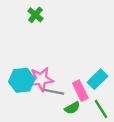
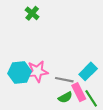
pink rectangle: (80, 91) -> (79, 92), moved
gray line: (54, 92) -> (64, 80), moved

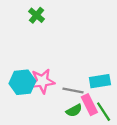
cyan rectangle: (88, 71) -> (100, 81), turned 36

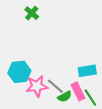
pink star: (42, 81) -> (37, 86), moved
gray line: (73, 91) -> (55, 86), moved, turned 30

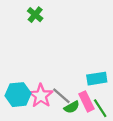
cyan hexagon: (19, 72) -> (18, 95), moved
pink star: (37, 86) -> (41, 96), turned -30

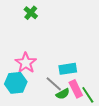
cyan rectangle: (97, 79) -> (68, 69), moved
pink star: (41, 96) -> (26, 63), moved

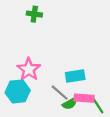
green cross: (31, 13) -> (34, 14), turned -32
pink rectangle: (76, 89) -> (84, 98), turned -60

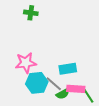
pink star: (29, 69) -> (26, 63), turned 30
cyan hexagon: (18, 91) -> (37, 83), moved

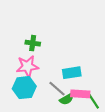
green cross: (31, 13) -> (33, 43), moved
cyan hexagon: (37, 83) -> (24, 88), moved

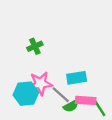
green cross: (33, 43) -> (35, 46), turned -32
pink star: (27, 66) -> (41, 83), moved

